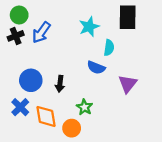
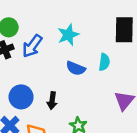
cyan star: (89, 27) -> (68, 35), moved
blue semicircle: (96, 67) -> (76, 68), moved

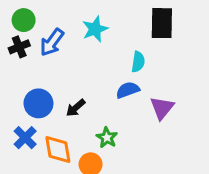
blue semicircle: (76, 68) -> (128, 90), moved, turned 138
black arrow: (52, 101) -> (76, 108), turned 42

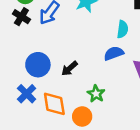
black cross: (19, 47) -> (21, 17), turned -36

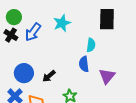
blue semicircle: (114, 53) -> (84, 64), turned -77

